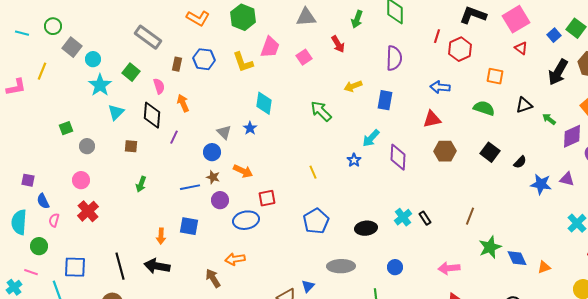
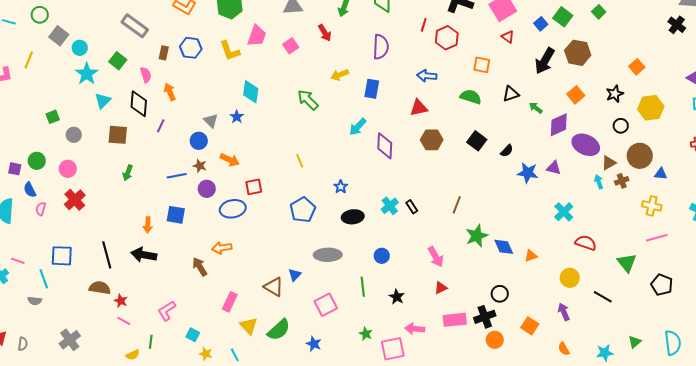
brown square: (131, 146) -> (118, 135), size x1.5
blue star: (354, 160) -> (341, 187), moved
green circle: (39, 246) -> (37, 161), moved
pink arrow: (449, 268) -> (436, 257), turned -115

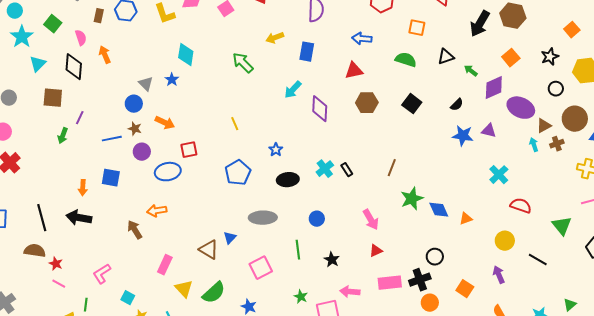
purple line: (161, 126) -> (80, 118), moved
black semicircle: (507, 151) -> (457, 105), moved

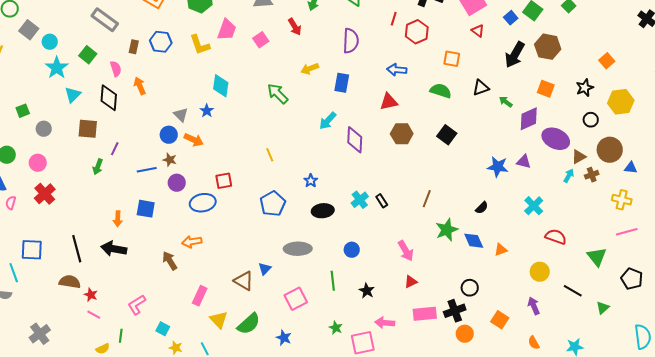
orange square: (511, 58) -> (546, 89), turned -30
black semicircle: (457, 105) -> (482, 208), moved
orange arrow: (165, 123) -> (194, 140), moved
cyan arrow: (534, 145) -> (569, 176), turned 48
green triangle: (570, 305) -> (603, 308), moved

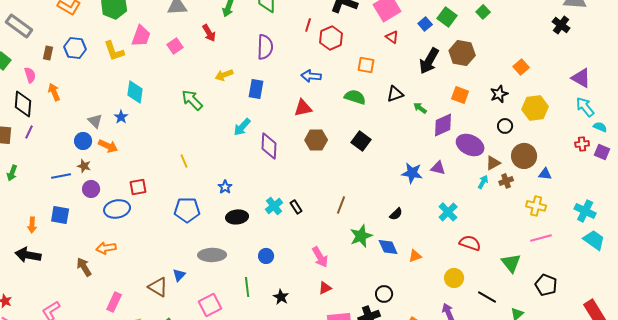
purple line: (115, 149) -> (29, 132), moved
blue pentagon: (273, 204) -> (187, 210), turned 30

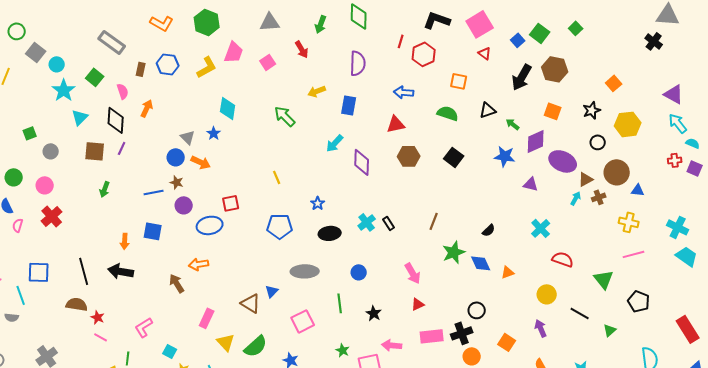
yellow L-shape: (114, 51) -> (207, 67), turned -100
orange arrow: (54, 92) -> (147, 108), turned 48
blue star: (412, 173) -> (505, 156), moved

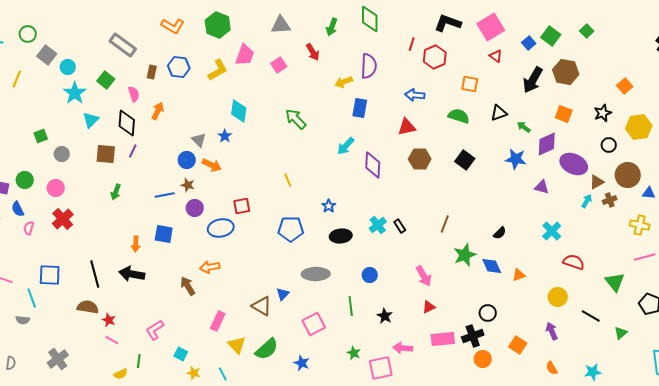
yellow arrow: (317, 91) -> (344, 82), moved

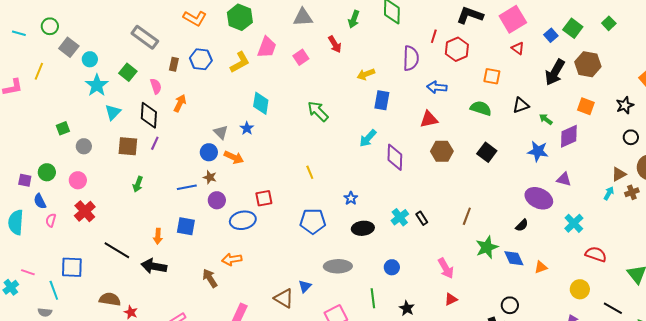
purple semicircle: (369, 66) -> (411, 58), moved
purple ellipse: (574, 164) -> (539, 198), moved
black line: (95, 274) -> (117, 250), moved, turned -44

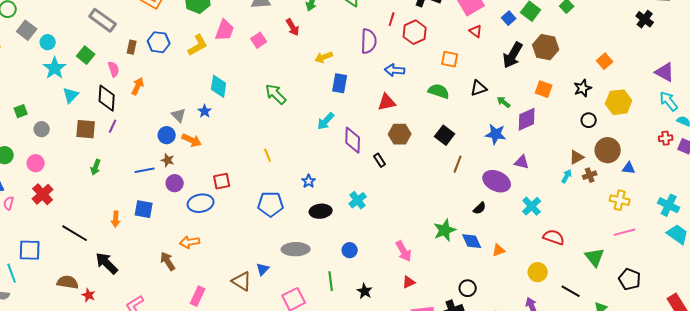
brown line: (467, 216) -> (458, 164), moved
black rectangle: (422, 218) -> (380, 160), moved
black arrow: (154, 266) -> (107, 263), moved, turned 35

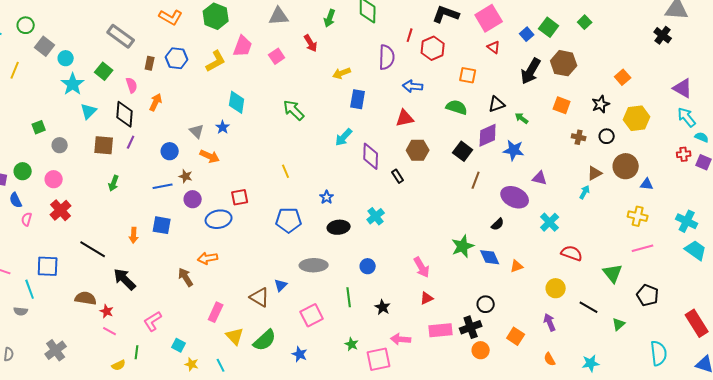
purple diamond: (527, 119) -> (488, 135), moved
blue circle: (167, 135) -> (170, 151), moved
brown cross: (590, 175) -> (579, 137), moved, turned 32

